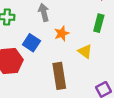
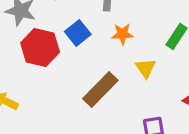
brown rectangle: (59, 76) -> (100, 90), turned 35

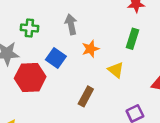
brown rectangle: (100, 90) -> (86, 96), size x0.7

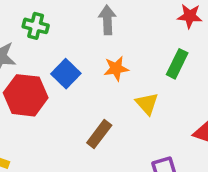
gray arrow: (71, 24) -> (107, 20), moved

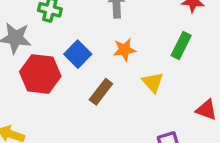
brown rectangle: (99, 134) -> (101, 92), moved

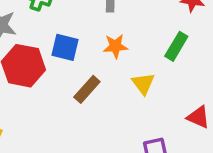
blue square: (78, 54) -> (65, 47), turned -35

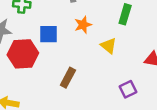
brown rectangle: (87, 89) -> (68, 78), moved

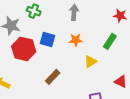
yellow triangle: (109, 46) -> (90, 62), turned 32

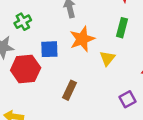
green cross: (34, 11) -> (23, 22), turned -32
orange star: (76, 40) -> (82, 39), size x1.5

